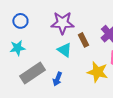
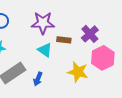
brown rectangle: (83, 40) -> (64, 40), turned -56

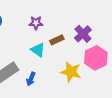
purple star: (43, 23) -> (36, 23), size x0.6
brown rectangle: (64, 40) -> (57, 40), turned -32

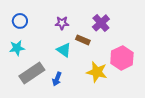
purple cross: (83, 34) -> (101, 23), moved
brown rectangle: (57, 40) -> (83, 40), turned 48

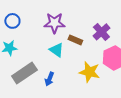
purple star: (62, 23) -> (54, 23), size x1.5
purple cross: (101, 23) -> (101, 32), moved

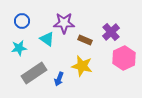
cyan triangle: (56, 50) -> (47, 39), moved
yellow star: (89, 72) -> (82, 66), moved

